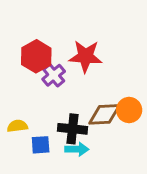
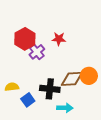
red star: (86, 56) -> (59, 39), size x0.6
blue square: (41, 145) -> (28, 100), turned -32
cyan arrow: (77, 149) -> (65, 108), moved

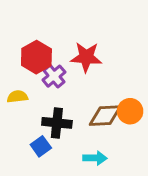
red star: (59, 39) -> (86, 57), size x1.5
yellow semicircle: (12, 87) -> (17, 97), moved
black cross: (50, 89) -> (57, 123), moved

